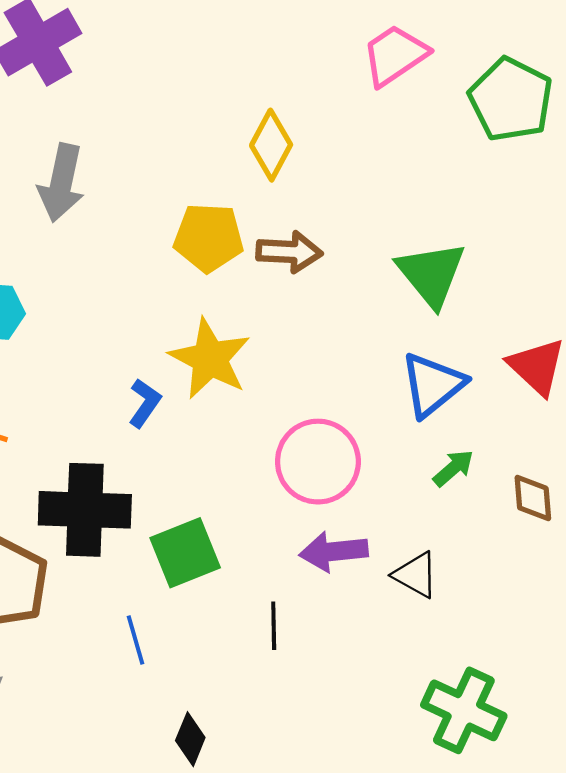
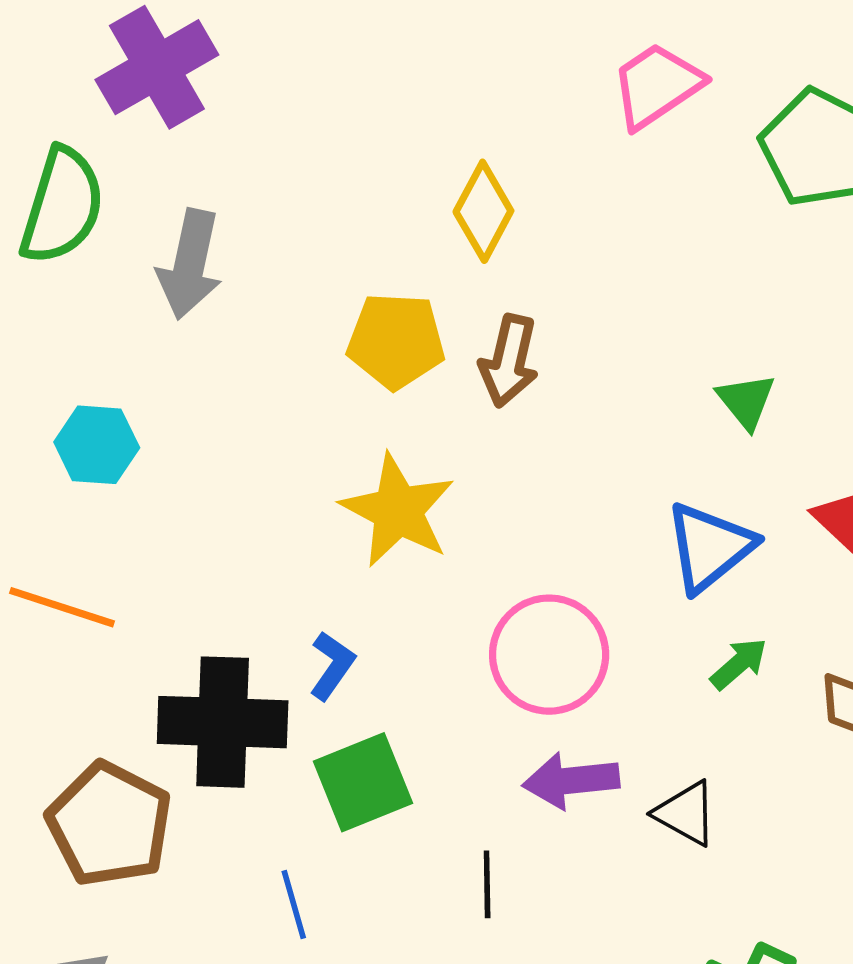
brown arrow: (289, 252) -> (509, 361), turned 100
green triangle: (431, 274) -> (746, 401), moved, size x0.6
blue L-shape: (145, 403) -> (332, 666), moved

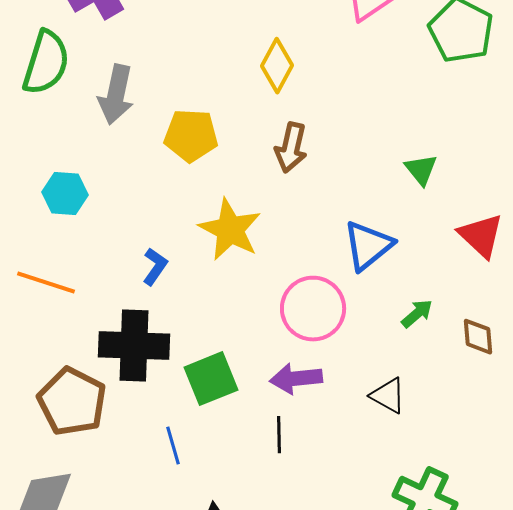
yellow pentagon: (396, 341) -> (191, 136), moved
blue triangle: (710, 547) -> (368, 246), moved
blue L-shape: (332, 666) -> (155, 267), moved
purple arrow: (571, 780) -> (296, 379), moved

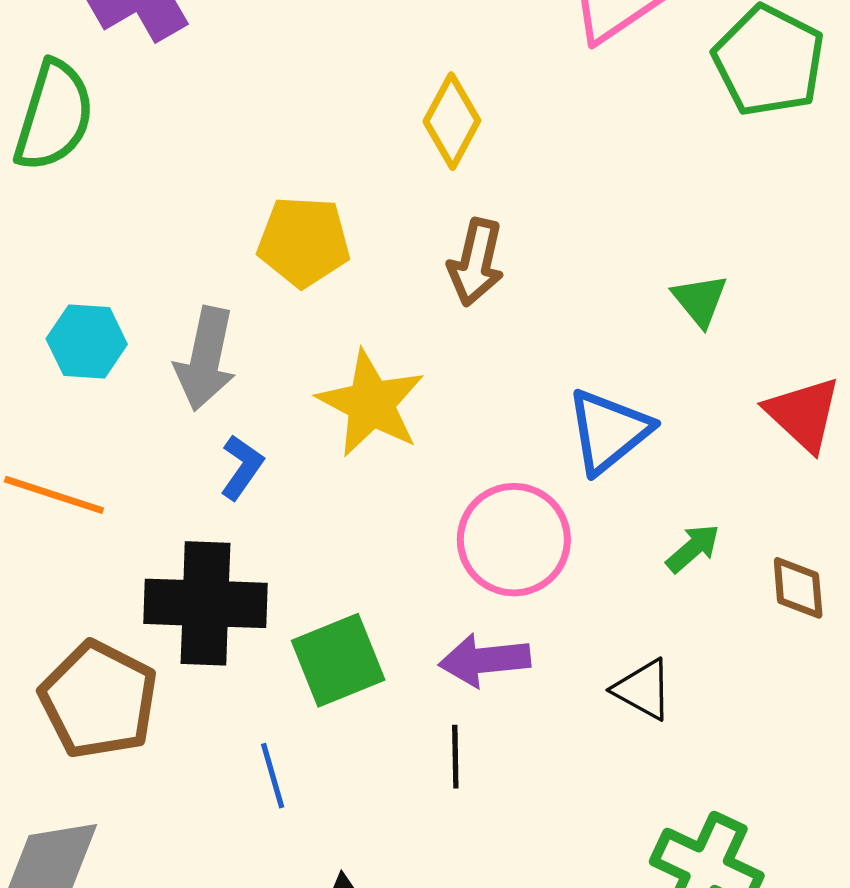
gray arrow: (116, 95) -> (206, 359), moved

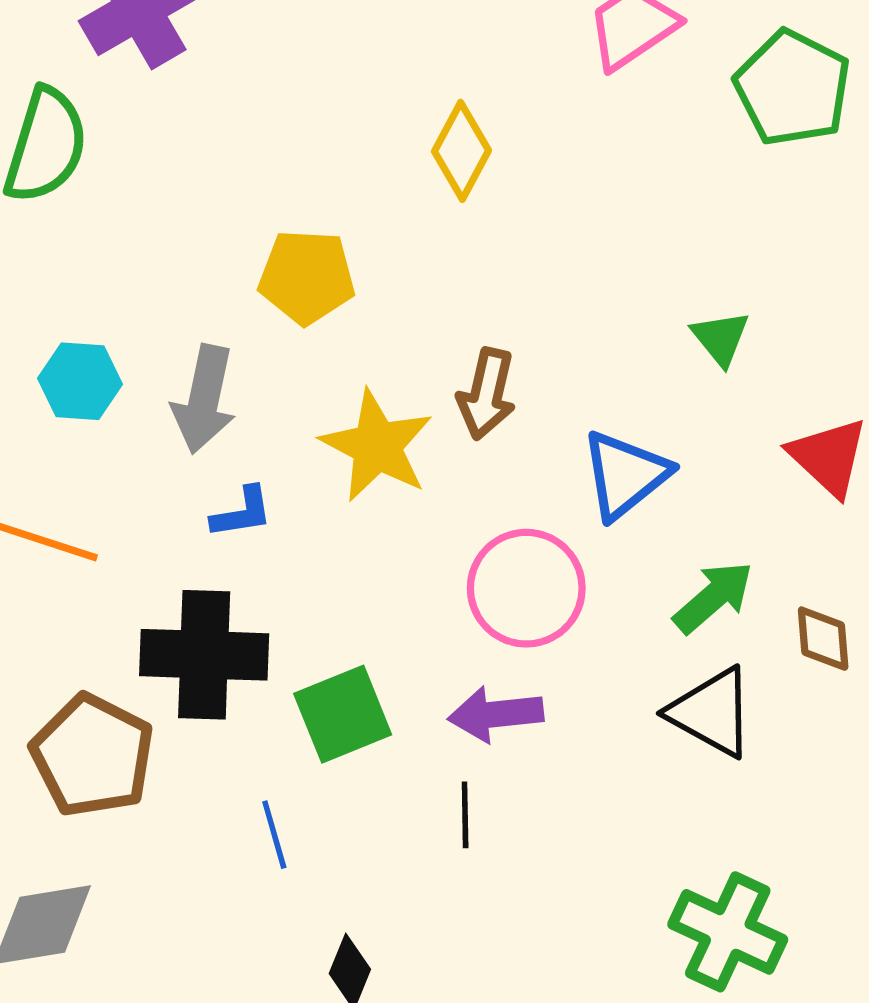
brown arrow: (476, 262) -> (487, 394), moved
blue L-shape: (242, 467) -> (242, 513), turned 46
green arrow: (693, 548) -> (713, 597), size x1.4
black triangle: (643, 689) -> (712, 712), moved, size x1.4

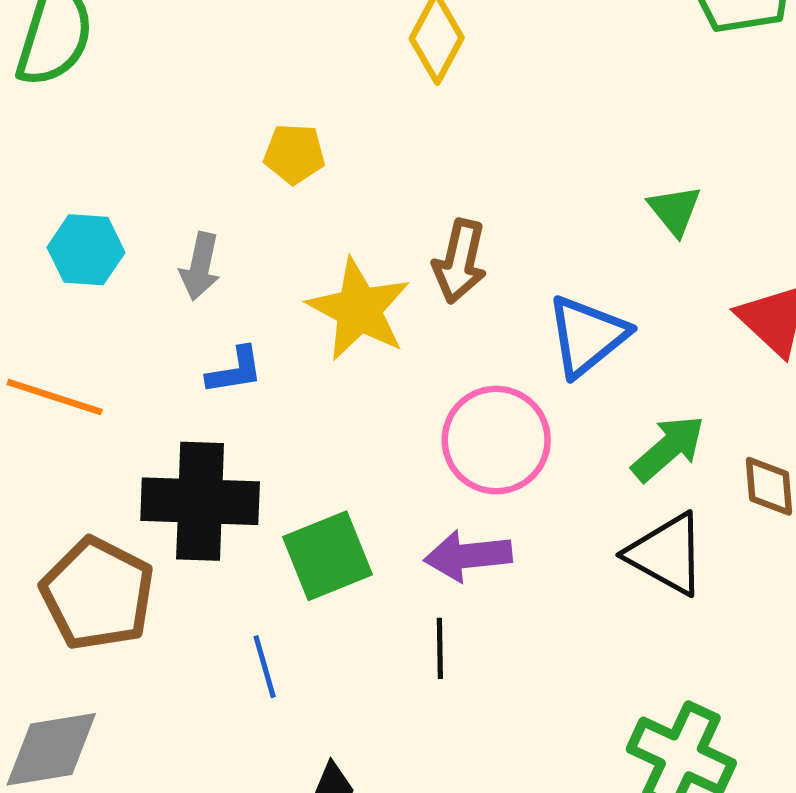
yellow pentagon: (307, 277) -> (294, 154), size x0.7
gray arrow: (204, 399) -> (200, 266), size x0.7

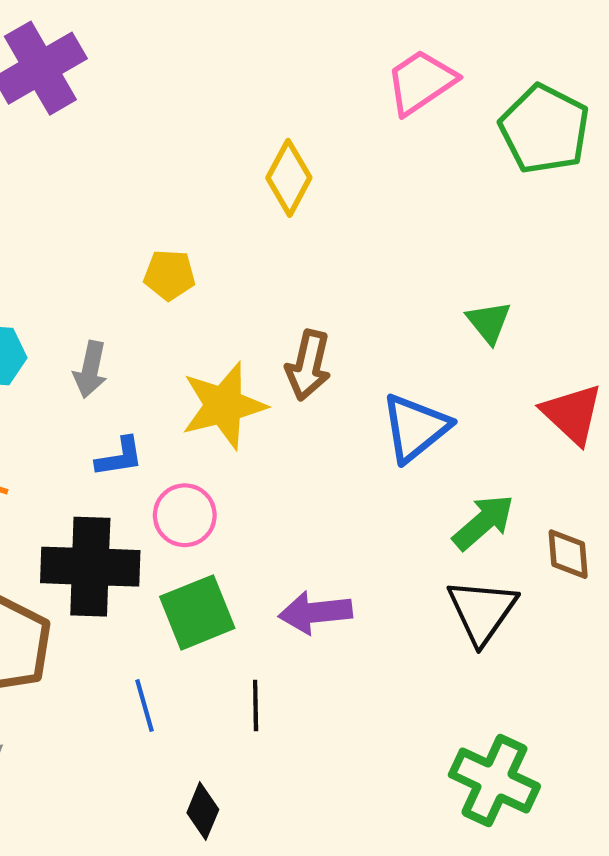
yellow star: (359, 309) -> (224, 406), turned 30
pink circle: (496, 440) -> (185, 515), moved, size x0.7
black triangle: (666, 554) -> (482, 611), turned 36
black line: (440, 648) -> (256, 706), moved

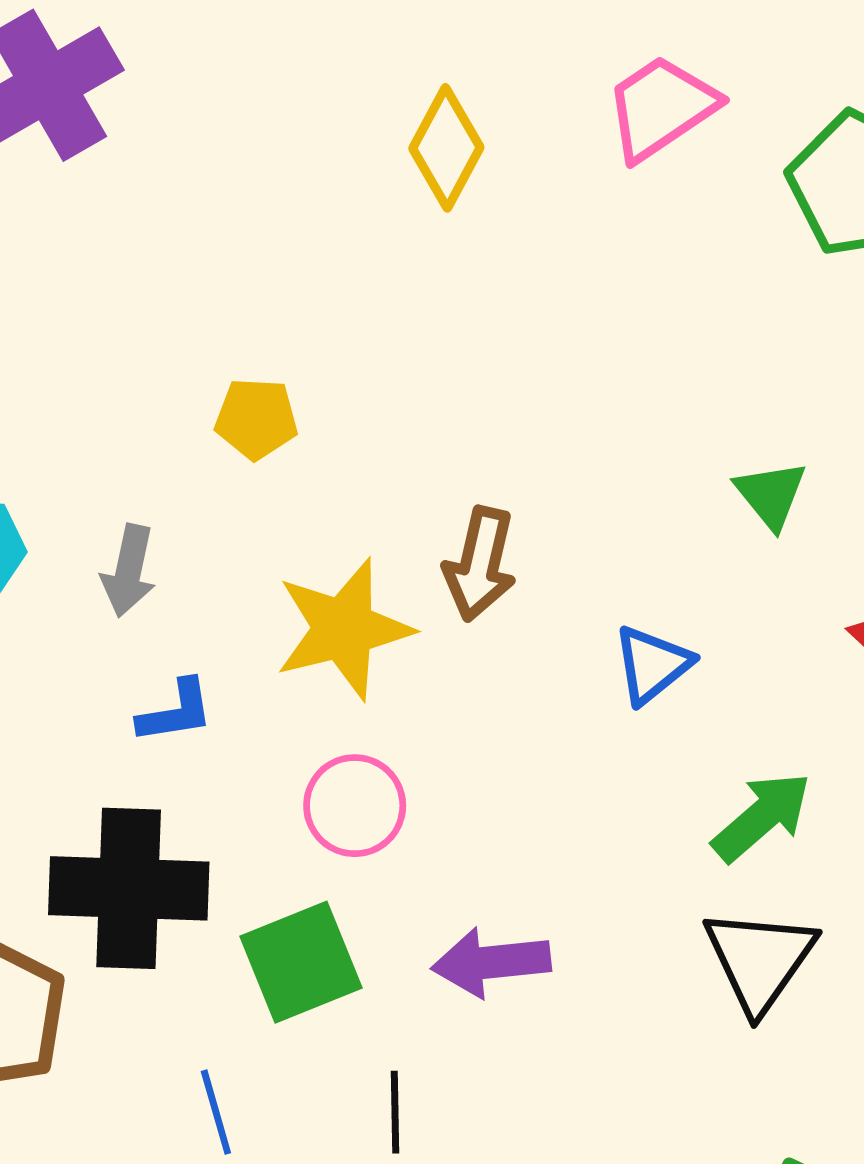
yellow diamond: (289, 178) -> (446, 148), moved
blue triangle: (415, 428) -> (652, 665), size x0.7
pink circle: (185, 515) -> (355, 806), moved

